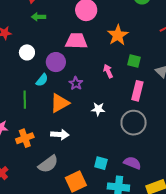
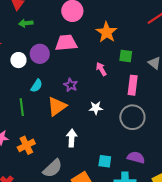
purple circle: (56, 62) -> (40, 54), moved
white arrow: (60, 134) -> (72, 138), moved, turned -84

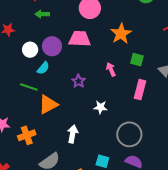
cyan semicircle: (37, 86) -> (43, 68), moved
orange triangle: (57, 106) -> (48, 104), moved
green line: (22, 107) -> (29, 87), moved, turned -72
gray circle: (132, 117) -> (129, 134), moved

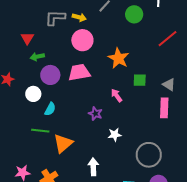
purple circle: (52, 46) -> (50, 75), moved
purple star: (78, 81) -> (95, 114), moved
pink rectangle: (140, 90) -> (164, 108), moved

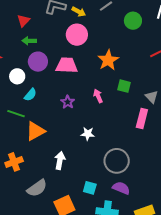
purple star: (95, 114) -> (68, 102), moved

